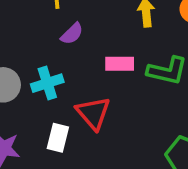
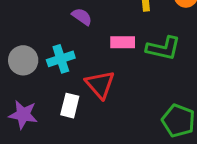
purple semicircle: (72, 34) -> (82, 17), turned -100

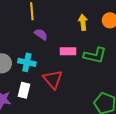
cyan cross: (61, 59) -> (27, 62), turned 30
white rectangle: (70, 106) -> (24, 90), moved

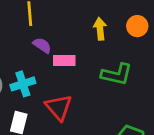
pink rectangle: (68, 51) -> (64, 61), moved
cyan cross: (27, 62) -> (23, 84), turned -30

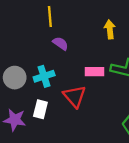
pink rectangle: (64, 61) -> (95, 72), moved

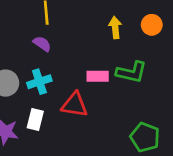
purple semicircle: (60, 43) -> (42, 44), moved
red triangle: (75, 96) -> (75, 105), turned -40

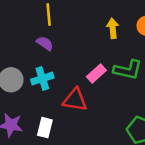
pink rectangle: (98, 76) -> (96, 74), turned -42
white rectangle: (35, 120) -> (45, 128), moved

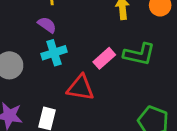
cyan cross: (42, 79) -> (54, 53), moved

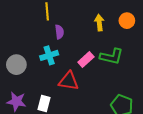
purple semicircle: (47, 25) -> (59, 32), moved, turned 48

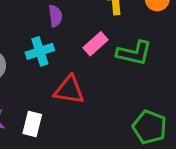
pink rectangle: (86, 59) -> (96, 44), moved

